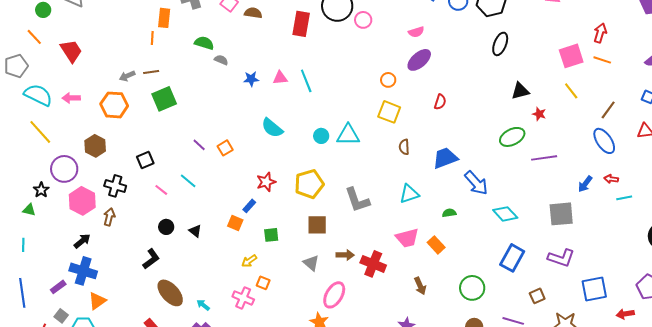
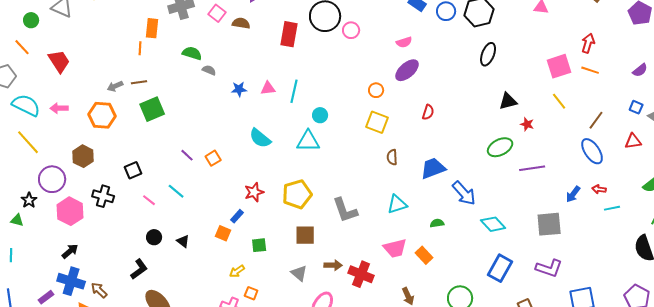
cyan line: (306, 81) -> (294, 91), turned 35
cyan triangle: (348, 135) -> (308, 141), moved
cyan circle: (321, 136) -> (320, 115), moved
brown arrow: (109, 217) -> (99, 290), moved, turned -60

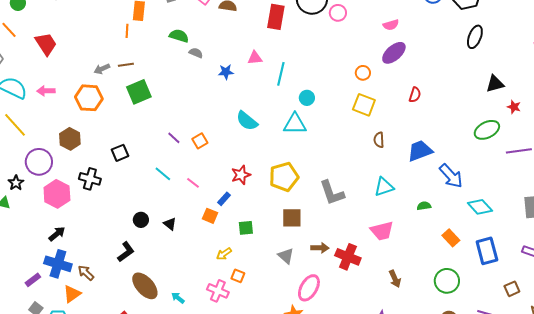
pink triangle: (268, 88) -> (255, 58), moved
pink line: (149, 200) -> (193, 183), moved
orange rectangle: (424, 255) -> (451, 238), moved
blue rectangle: (500, 268) -> (487, 251), turned -44

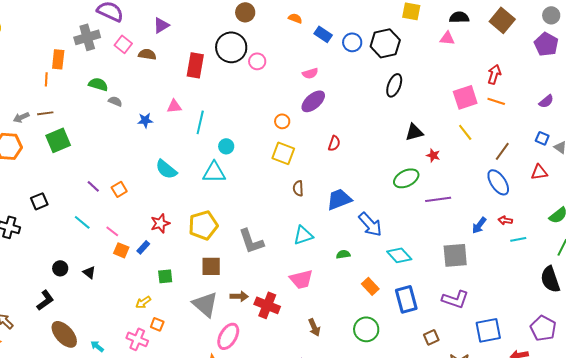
orange square: (210, 216) -> (121, 250), moved
gray triangle: (286, 256) -> (205, 304), size x1.6

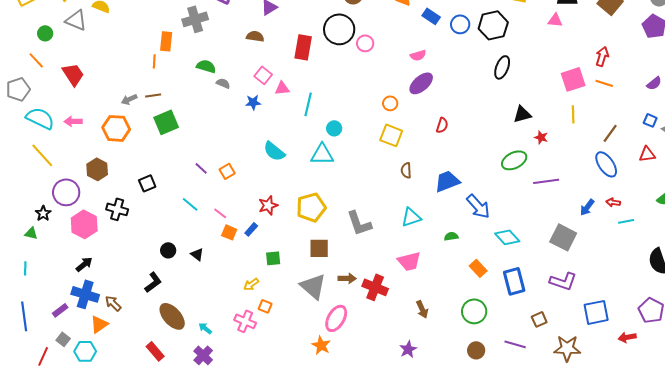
pink square: (123, 44) -> (263, 75), moved
yellow line: (465, 132) -> (573, 114), turned 36
gray square: (455, 255) -> (563, 237), turned 32

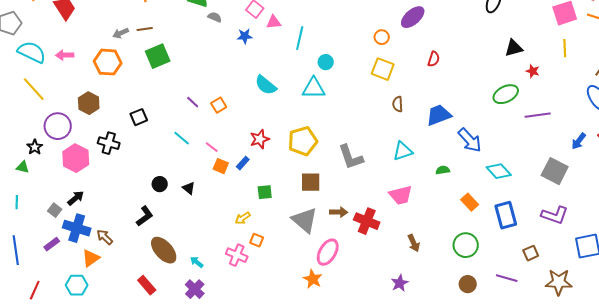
gray square: (63, 339) -> (55, 210), moved

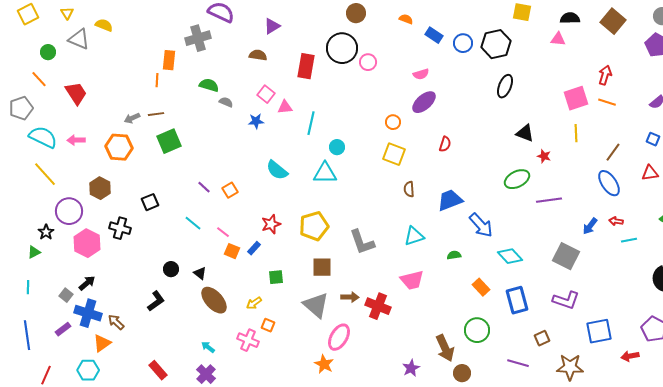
black triangle: (514, 48) -> (525, 133), turned 36
green triangle: (23, 167) -> (34, 252), turned -40
brown arrow: (414, 243) -> (445, 348), moved, size x1.5
brown ellipse: (164, 250) -> (214, 300), moved
brown circle: (468, 284) -> (462, 373), moved

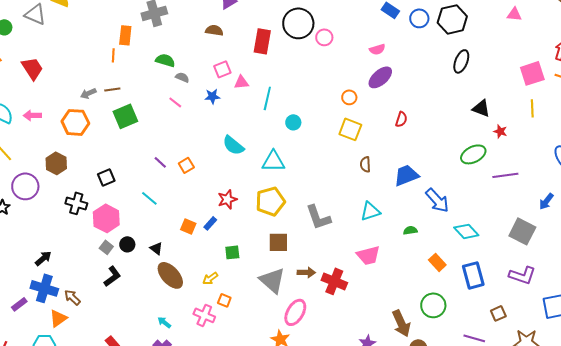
pink square: (266, 94) -> (222, 69), turned 30
cyan triangle: (325, 173) -> (273, 161), moved
pink line: (223, 232) -> (175, 102), moved
pink hexagon: (87, 243) -> (106, 218), moved
gray square: (66, 295) -> (106, 247), moved

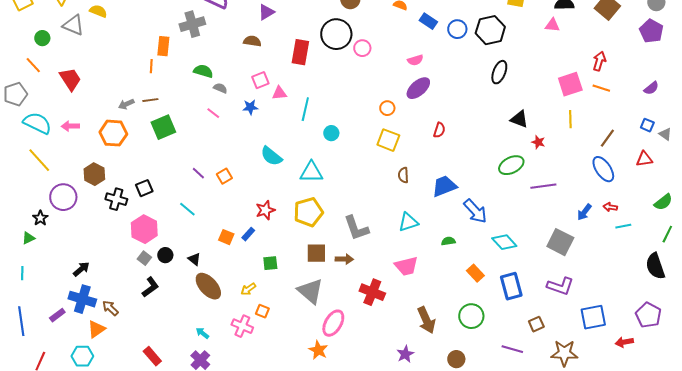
black cross: (76, 203) -> (116, 199), moved
brown arrow: (306, 272) -> (344, 259), moved
brown arrow: (401, 323) -> (426, 320), moved

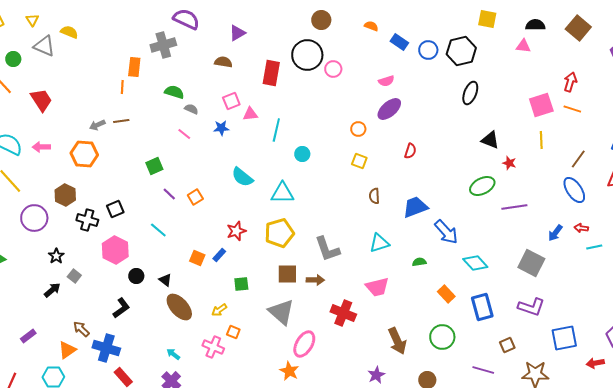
green square: (163, 127) -> (154, 166), moved, size x0.7
yellow square: (388, 140) -> (359, 161), size x0.7
black star: (40, 218) -> (56, 256), moved
gray square: (144, 258) -> (74, 276), moved
blue cross: (82, 299) -> (106, 348), moved

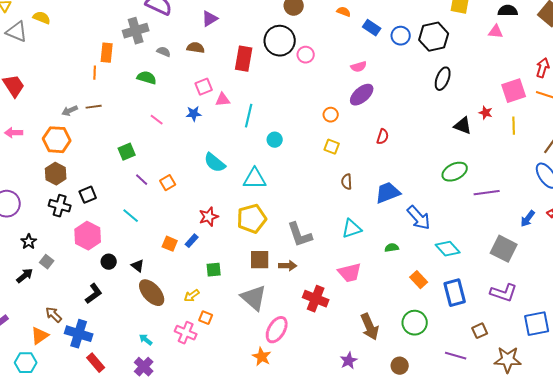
gray semicircle: (191, 109) -> (164, 52), moved
red star: (509, 163) -> (486, 113), moved
brown hexagon: (65, 195) -> (56, 174), moved

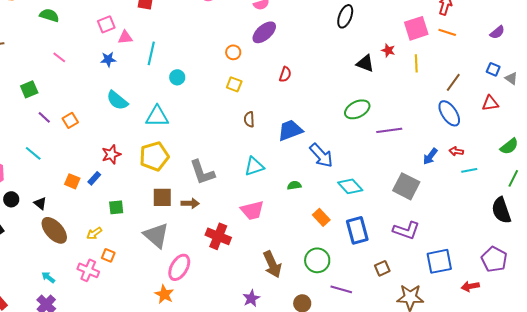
blue star: (194, 114) -> (108, 59), moved
purple line: (456, 356) -> (341, 289), moved

